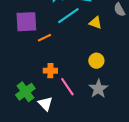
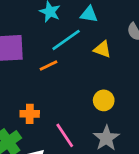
orange line: (44, 38) -> (49, 65), moved
orange cross: (50, 71) -> (30, 114), moved

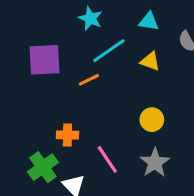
cyan triangle: (89, 14) -> (149, 21), moved

